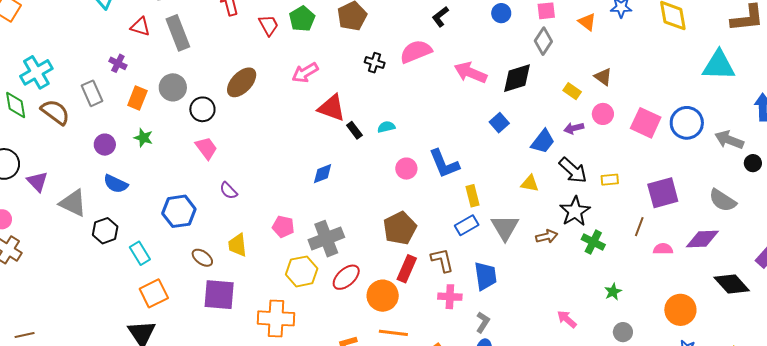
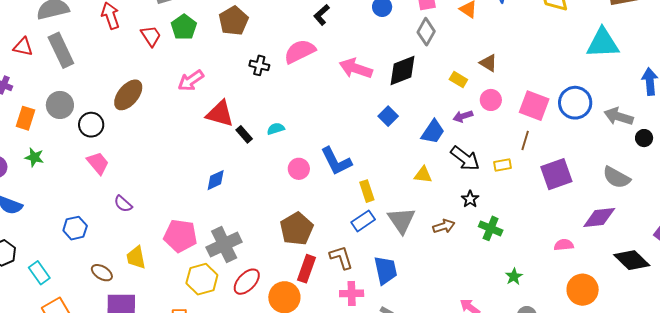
blue hexagon: (179, 211) -> (75, 228), size x0.7
black star: (575, 211) -> (470, 199), size x0.6
pink pentagon: (283, 227) -> (180, 236), size x1.5
brown line: (639, 227) -> (525, 140), moved
pink semicircle: (663, 249) -> (564, 245), moved

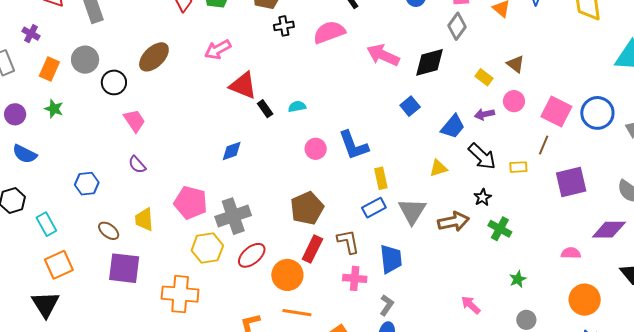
black cross: (259, 65) -> (284, 26), moved, turned -30
pink trapezoid: (98, 163) -> (134, 121), moved
yellow triangle: (423, 175) -> (438, 168), turned -30
brown arrow: (444, 226) -> (454, 222), size x1.4

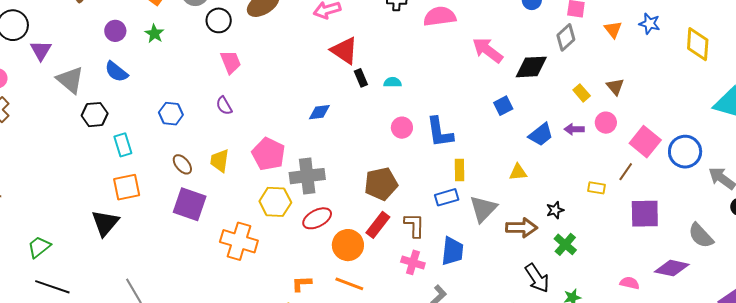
black arrow: (482, 156) -> (537, 278), moved

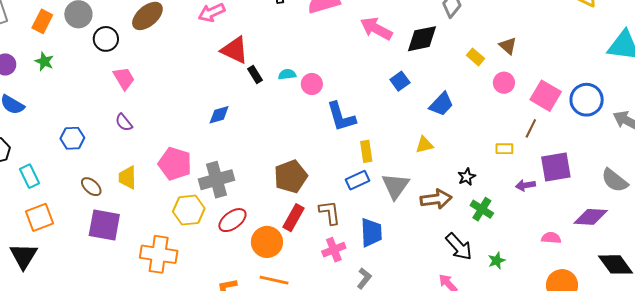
pink circle: (402, 128) -> (312, 84), moved
purple arrow: (574, 129) -> (525, 185), moved
pink cross: (413, 262) -> (334, 250), turned -30

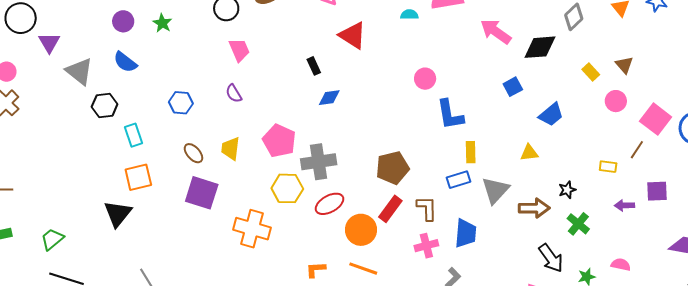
cyan semicircle: (287, 74) -> (409, 15), moved
black rectangle: (255, 75) -> (314, 66), moved
purple square: (556, 167) -> (657, 191), size x0.7
pink semicircle: (551, 238) -> (621, 265), moved

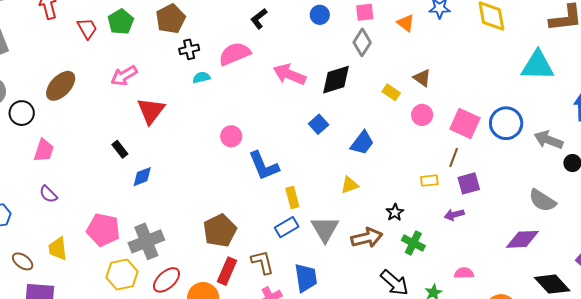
red triangle: (353, 35) -> (151, 111), turned 48
pink trapezoid: (239, 50) -> (44, 150), turned 55
purple square: (657, 191) -> (469, 183), moved

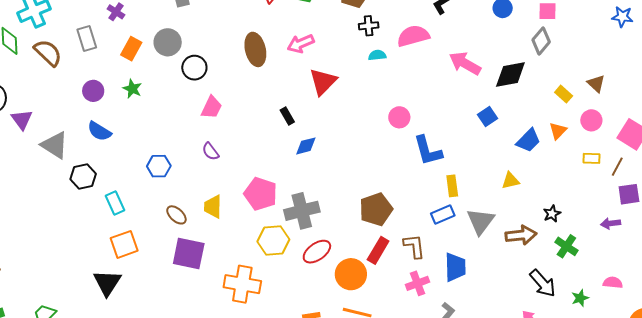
orange triangle: (406, 23) -> (558, 131), moved, turned 30
brown ellipse: (61, 86) -> (255, 49), moved, turned -64
yellow rectangle: (429, 181) -> (592, 158), moved

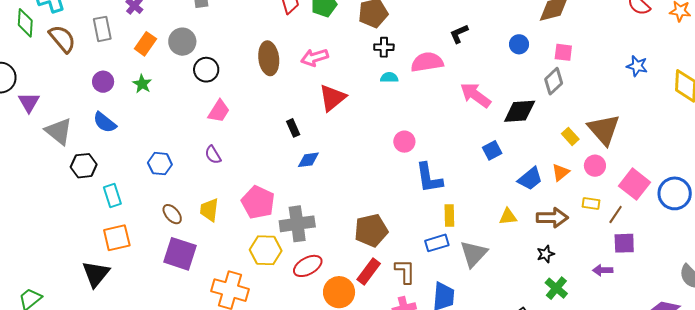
brown triangle: (596, 84) -> (604, 130), size x1.8
brown arrow: (521, 235) -> (552, 218), moved

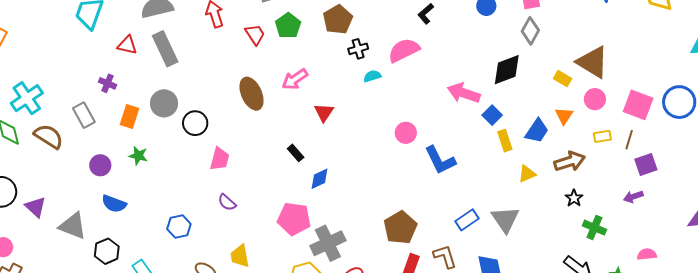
pink arrow: (476, 95) -> (464, 93), moved
red triangle: (332, 98) -> (324, 112), size x0.7
pink pentagon: (258, 202) -> (294, 219), moved
yellow rectangle: (449, 216) -> (505, 141), moved

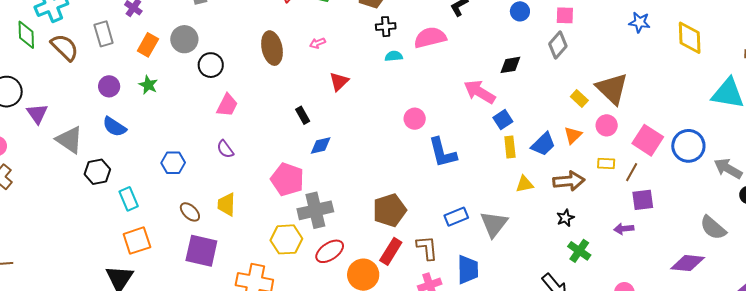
black diamond: (507, 70) -> (510, 65), moved, size x0.7
pink arrow: (295, 79) -> (317, 43), size x0.6

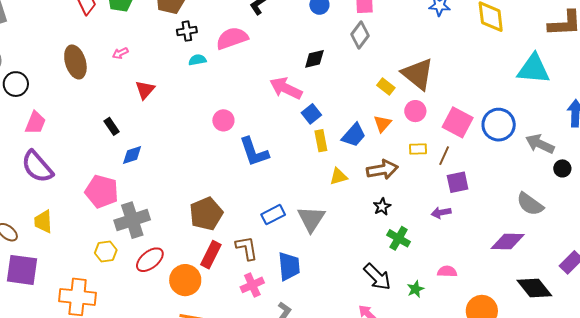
purple semicircle: (225, 149) -> (37, 167), size x1.8
yellow hexagon: (286, 239) -> (106, 251), size x0.7

